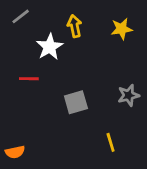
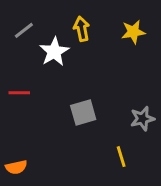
gray line: (21, 16) -> (24, 30), moved
red line: (29, 79) -> (19, 93), moved
gray star: (129, 95) -> (142, 119), moved

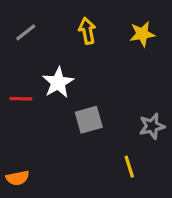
white star: (54, 52) -> (58, 83), moved

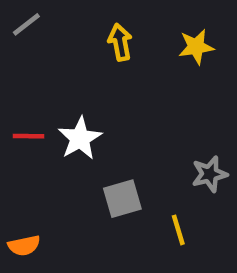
gray line: (26, 32) -> (26, 24), moved
white star: (58, 83) -> (80, 138), moved
gray square: (89, 120) -> (122, 199), moved

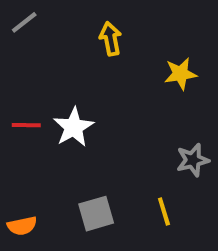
yellow star: (196, 47) -> (180, 74), moved
gray square: (122, 199) -> (96, 214), moved

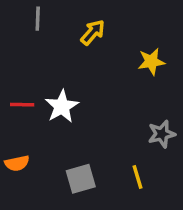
gray line: (24, 22) -> (38, 19), moved, turned -50
yellow arrow: (111, 39) -> (93, 32), turned 52
orange semicircle: (22, 226) -> (17, 163), moved

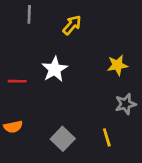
yellow star: (151, 62) -> (117, 65), moved
white star: (62, 106) -> (55, 69), moved
gray square: (81, 179) -> (63, 139), turned -30

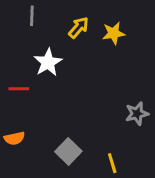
yellow star: (117, 65) -> (114, 33), moved
white star: (55, 69) -> (48, 62), moved
yellow line: (107, 137) -> (112, 163), moved

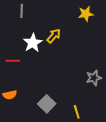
yellow arrow: (79, 27) -> (54, 36), moved
yellow star: (114, 33) -> (86, 14), moved

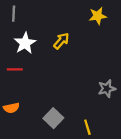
gray line: (22, 11) -> (14, 14), moved
white star: (33, 43) -> (25, 43), moved

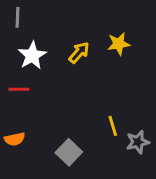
yellow star: (98, 16) -> (119, 44), moved
gray star: (107, 89) -> (138, 142), moved
yellow line: (87, 127) -> (113, 126), moved

